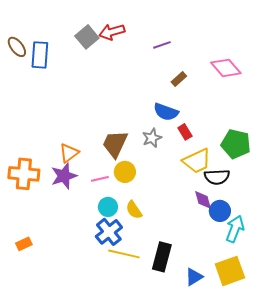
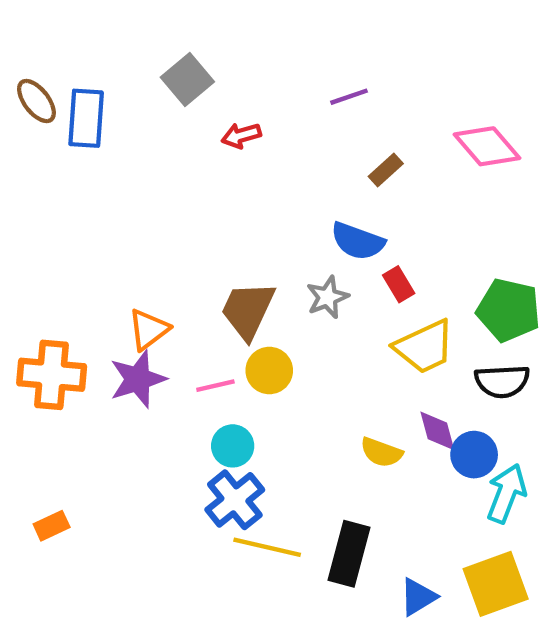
red arrow: (112, 32) -> (241, 136), moved, size x0.7
black semicircle: (217, 177) -> (502, 381), moved
yellow semicircle: (134, 210) -> (381, 452), moved, turned -36

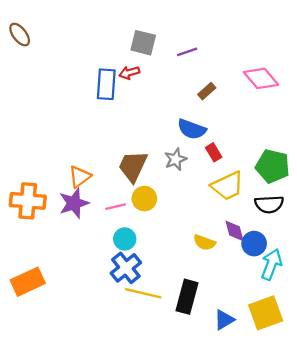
gray square: (187, 79) -> (143, 43), moved, turned -36
brown ellipse: (36, 101) -> (20, 35), moved
blue rectangle: (86, 118) -> (106, 84), moved
orange rectangle: (52, 526) -> (28, 282), size x1.8

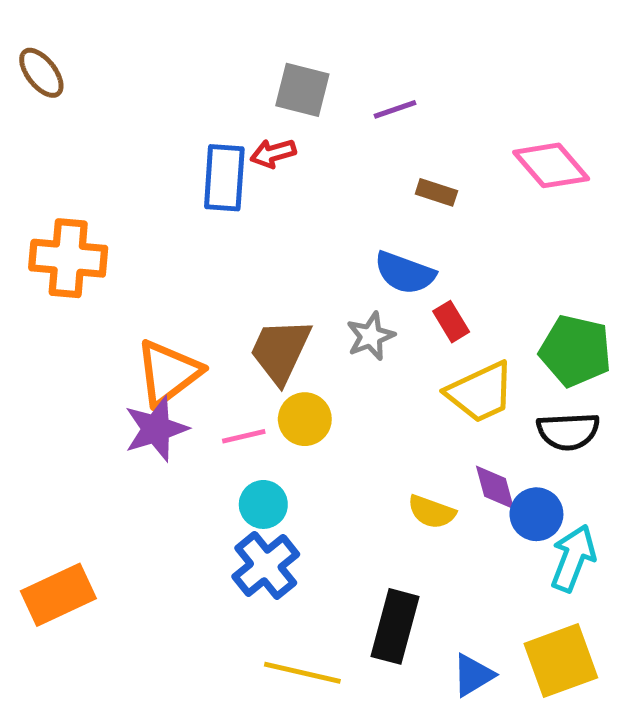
brown rectangle: (207, 91) -> (436, 192), turned 60
orange triangle: (80, 177) -> (168, 373), size x1.4
orange cross: (28, 201) -> (68, 258), moved
yellow line: (143, 293) -> (302, 673), moved

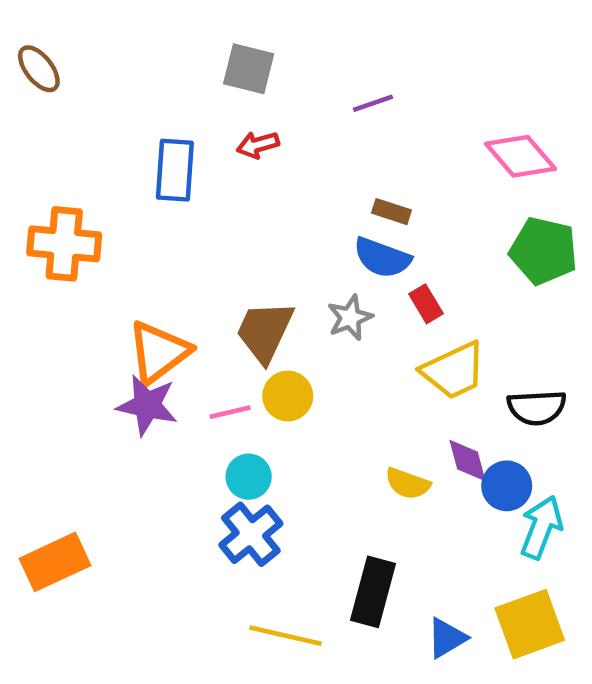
gray square: (302, 90) -> (249, 69), moved
blue rectangle: (224, 178) -> (175, 170), moved
brown rectangle: (436, 192) -> (391, 212), moved
green pentagon: (575, 351) -> (544, 251), moved
purple star: (156, 429) -> (147, 405), turned 30

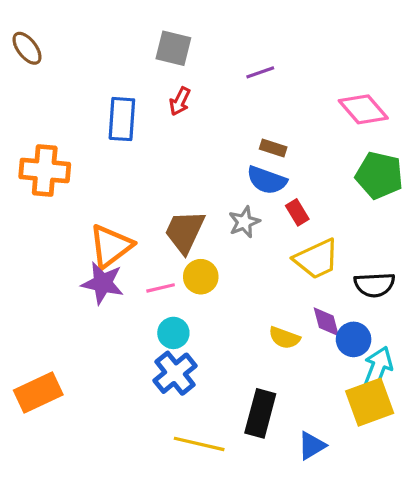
red arrow: (258, 145) -> (180, 101), turned -48
yellow square: (530, 624) -> (370, 402), moved

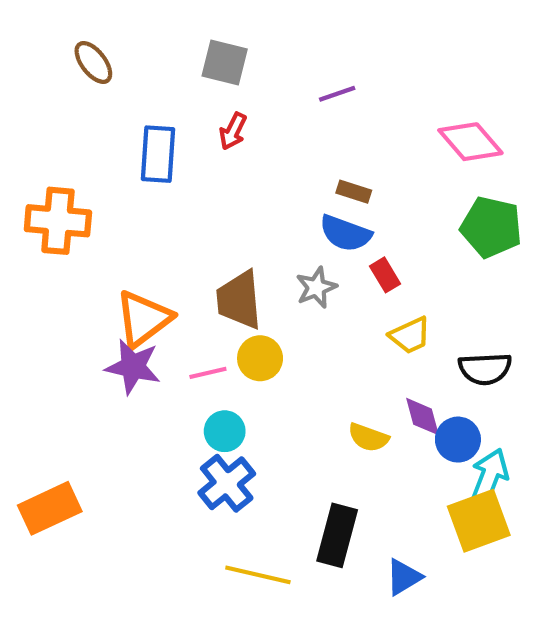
brown ellipse: (27, 48) -> (93, 62), moved
brown trapezoid: (185, 232) -> (239, 300), turned -30
yellow trapezoid: (317, 259) -> (410, 335), size x0.7

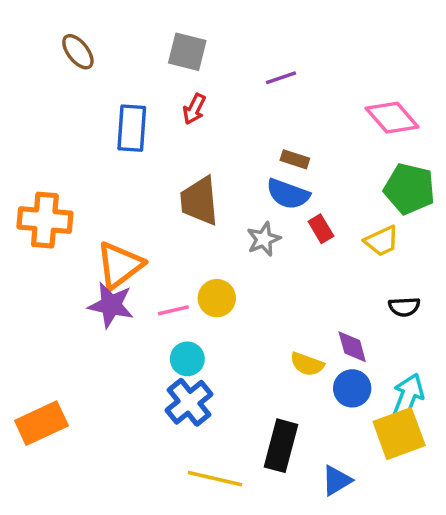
orange cross: (58, 221) -> (45, 220), moved
brown trapezoid: (239, 300) -> (199, 201), moved
yellow trapezoid: (410, 335) -> (382, 241), moved
black semicircle: (485, 369) -> (404, 307), size x0.7
blue circle: (458, 440) -> (352, 388), moved

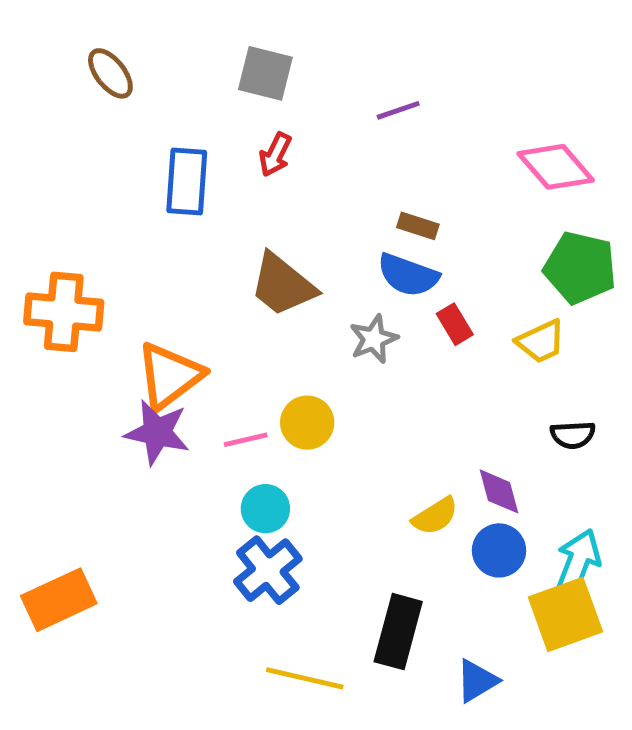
brown trapezoid: (199, 201) -> (283, 285), turned -46
yellow semicircle: (307, 364) -> (435, 516), turned -52

